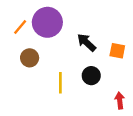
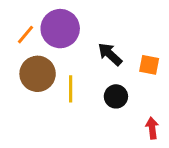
brown circle: (30, 58) -> (38, 74), size x1.5
yellow line: (60, 83) -> (71, 89), moved

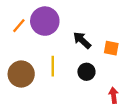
brown circle: (38, 74) -> (21, 74), moved

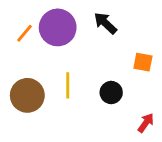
black arrow: (82, 40) -> (105, 23), moved
red arrow: (114, 95) -> (146, 123), turned 42

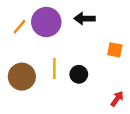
black arrow: (105, 23) -> (85, 19), turned -42
black circle: (111, 92) -> (79, 74), moved

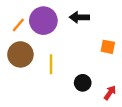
black circle: (79, 74) -> (83, 83), moved
brown circle: (22, 77) -> (20, 54), moved

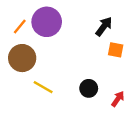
black arrow: (79, 17) -> (104, 26), moved, turned 126
yellow line: (51, 64) -> (43, 87), moved, turned -60

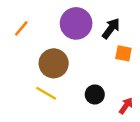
purple circle: (47, 22) -> (76, 23), moved
brown circle: (22, 58) -> (54, 63), moved

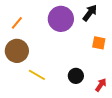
black arrow: (111, 28) -> (90, 13), moved
brown circle: (54, 63) -> (17, 51), moved

